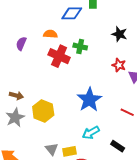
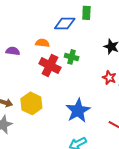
purple semicircle: (21, 44) -> (13, 51), turned 72
yellow hexagon: (43, 111) -> (31, 103), moved

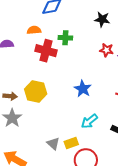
blue star: (78, 111) -> (83, 89), size x0.7

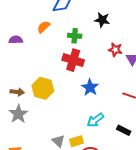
black star: (102, 19) -> (102, 20), moved
orange semicircle: (34, 30) -> (44, 27), turned -40
red cross: (46, 51) -> (73, 60), moved

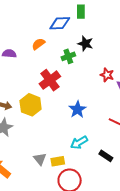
black star: (102, 20) -> (85, 44), moved
green cross: (75, 36) -> (68, 56), turned -32
red cross: (73, 60) -> (50, 80), moved, turned 30

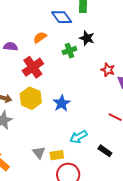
blue diamond: (60, 23) -> (62, 17), turned 55
red cross: (50, 80) -> (33, 67), moved
blue star: (78, 109) -> (62, 103), moved

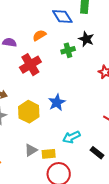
yellow hexagon: (31, 98) -> (29, 112), moved
gray triangle: (39, 152) -> (31, 150), turned 32

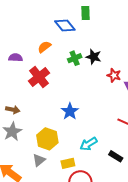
black star: (86, 39) -> (94, 57), moved
yellow hexagon: (29, 112) -> (47, 139), moved
gray triangle: (31, 150) -> (39, 160), moved

